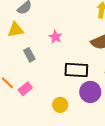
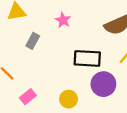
gray rectangle: (29, 55) -> (33, 41), turned 56
pink rectangle: (25, 89) -> (28, 97), moved

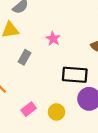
pink rectangle: (28, 97) -> (29, 109), moved

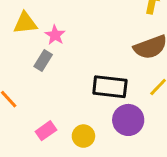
pink star: (53, 39) -> (55, 35), moved

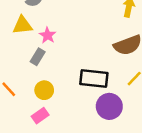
yellow circle: (83, 136) -> (44, 90), moved

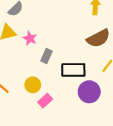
gray rectangle: (38, 57) -> (47, 56), moved
pink rectangle: (40, 116) -> (45, 101), moved

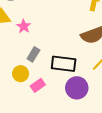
gray rectangle: (47, 56) -> (33, 54), moved
pink rectangle: (45, 101) -> (38, 85), moved

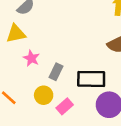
pink star: (24, 26) -> (31, 58), moved

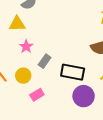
yellow circle: (44, 95) -> (23, 76), moved
pink rectangle: (65, 106) -> (37, 95), moved

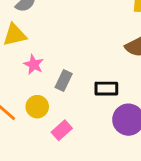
black rectangle: (73, 72) -> (106, 89), size x0.7

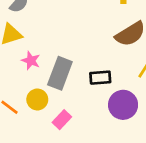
gray rectangle: (64, 81) -> (60, 73), size x1.6

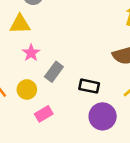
gray rectangle: (60, 73) -> (54, 72), size x0.7

